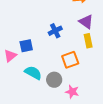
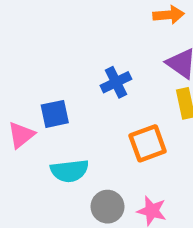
cyan semicircle: (33, 73) -> (70, 171), turned 144
gray circle: (54, 80) -> (108, 207), moved

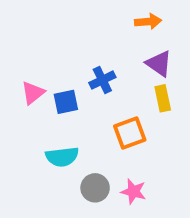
blue square: (55, 114) -> (66, 102), moved
pink triangle: (21, 135) -> (33, 93), moved

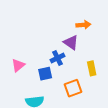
purple triangle: (159, 64) -> (71, 42), moved
blue square: (66, 102) -> (45, 74), moved

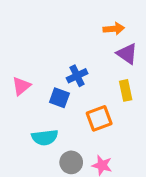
purple triangle: (71, 42) -> (127, 54), moved
blue square: (45, 74) -> (59, 98), turned 32

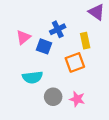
pink triangle: (21, 86) -> (23, 37), moved
yellow rectangle: (126, 90) -> (85, 41), moved

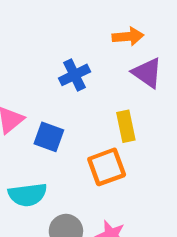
blue cross: (58, 29) -> (74, 75), moved

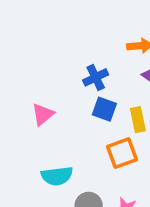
blue square: (49, 137) -> (104, 109), moved

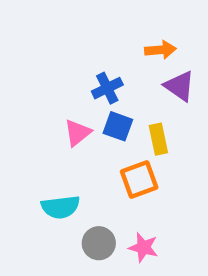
pink triangle: (43, 114) -> (78, 133), moved

